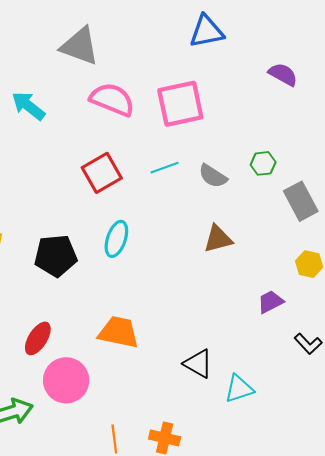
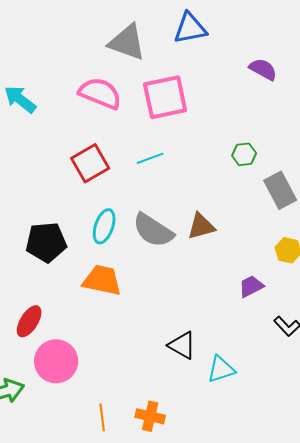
gray triangle: (80, 46) -> (127, 42), moved
gray semicircle: (213, 176) -> (153, 230), moved, size x1.5
orange trapezoid: (119, 332) -> (102, 280), moved

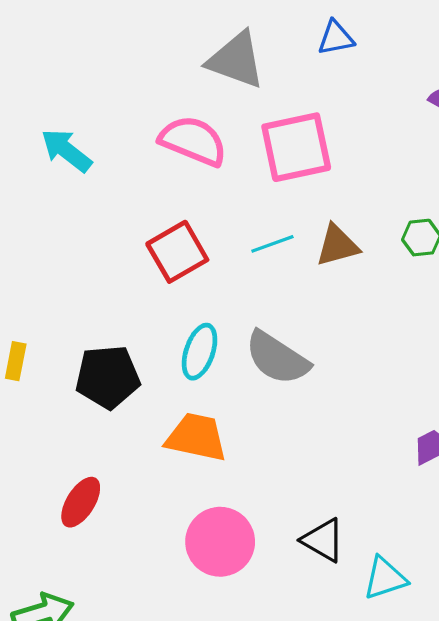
blue triangle: (190, 28) -> (336, 38), size x0.7
brown triangle: (201, 226) -> (337, 245), moved
pink circle: (56, 361) -> (220, 542), moved

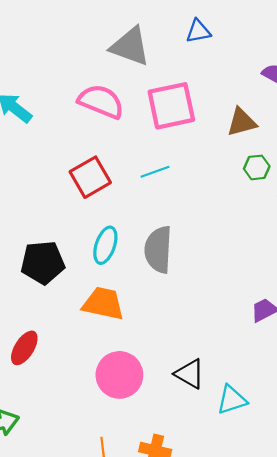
brown triangle: (337, 245) -> (242, 122), moved
gray semicircle: (277, 358) -> (158, 250), turned 60

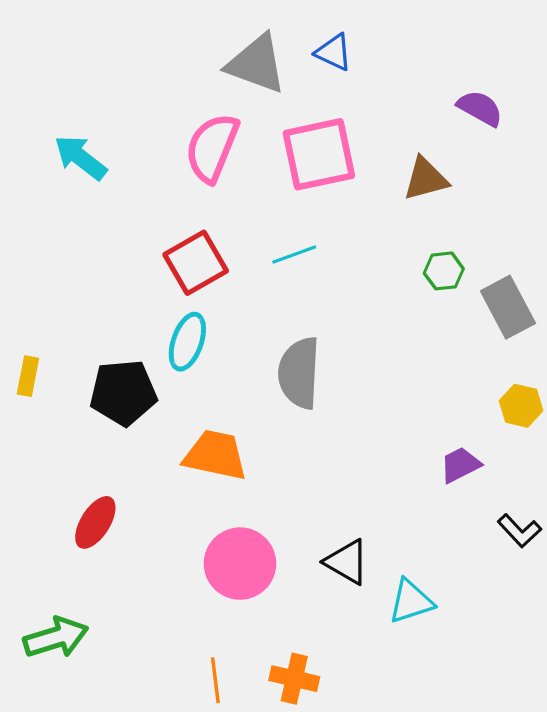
blue triangle: (198, 31) -> (334, 52), moved, turned 36
pink semicircle: (101, 102) -> (212, 148), turned -90
green hexagon: (257, 167) -> (444, 271), moved
cyan ellipse: (105, 245) -> (187, 342), moved

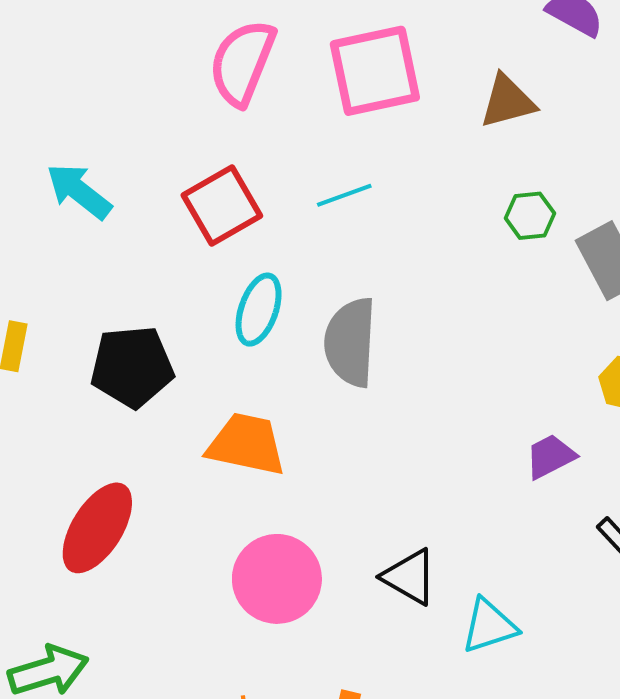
cyan arrow: (81, 158) -> (79, 191), moved
cyan ellipse: (187, 342) -> (259, 310), moved
red ellipse: (95, 522) -> (97, 528), size x1.4

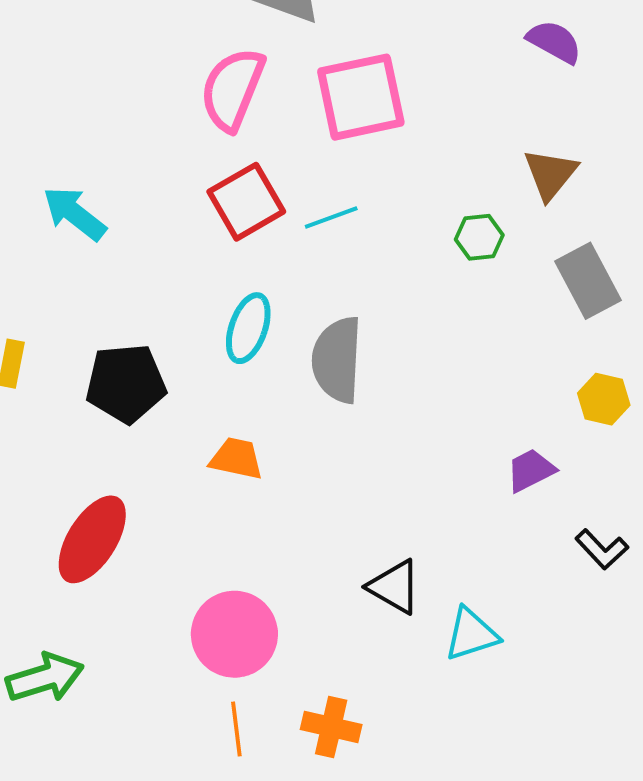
brown triangle: (508, 101) -> (550, 174), moved, turned -36
red square: (222, 205) -> (246, 202), moved
green hexagon: (530, 216) -> (479, 237), moved
orange trapezoid: (246, 444) -> (236, 458), size x0.7
pink circle: (277, 579) -> (234, 634), moved

